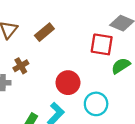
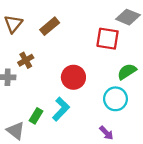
green semicircle: (121, 66) -> (127, 72), moved
cyan circle: (96, 104) -> (115, 99), moved

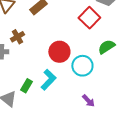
red square: (108, 39) -> (89, 18), turned 35
cyan circle: (115, 99) -> (82, 66), moved

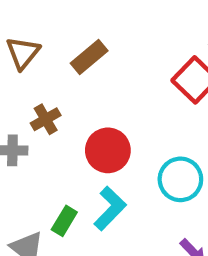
red circle: (59, 52) -> (108, 150), moved

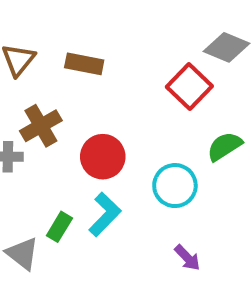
brown rectangle: (89, 57) -> (84, 64), turned 51
brown cross: (46, 119) -> (41, 126), size x1.4

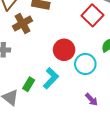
brown cross: (41, 126) -> (23, 23), moved
red circle: (103, 157) -> (64, 50), moved

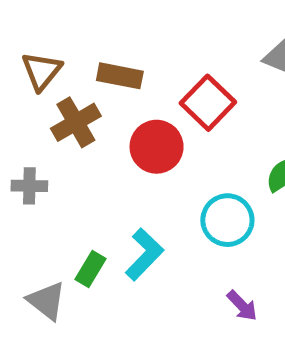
red square: (92, 15) -> (208, 103), moved
red circle: (64, 50) -> (157, 147), moved

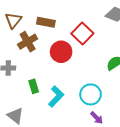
cyan circle: (227, 220) -> (91, 94), moved
green rectangle: (90, 269) -> (34, 86), moved, turned -48

